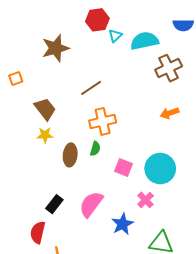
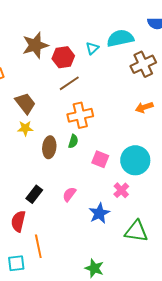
red hexagon: (97, 20) -> (63, 57), moved
cyan triangle: (115, 36) -> (92, 48), moved
pink semicircle: (91, 204) -> (69, 194), size x0.6

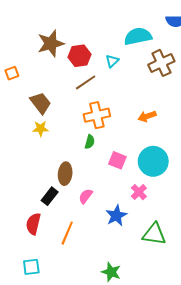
cyan triangle: (92, 48) -> (112, 61), moved
orange arrow: (144, 107) -> (147, 116), moved
brown ellipse: (49, 147) -> (65, 174), moved
orange line: (38, 246) -> (67, 233), moved, turned 35

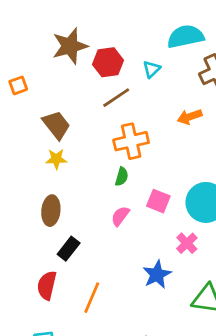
orange arrow: (147, 116) -> (190, 117), moved
brown ellipse: (65, 174) -> (51, 211), moved
pink semicircle: (86, 196) -> (120, 216), moved

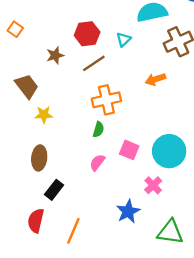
brown star: (70, 46) -> (55, 55), moved, size x0.6
orange square: (18, 85) -> (15, 29), moved, turned -35
brown trapezoid: (56, 125) -> (27, 86), moved

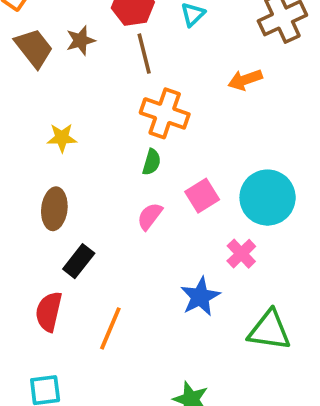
brown line: (94, 63) -> (144, 54), turned -70
brown trapezoid: (27, 86) -> (34, 48), moved
orange cross: (106, 100) -> (165, 113), turned 32
pink square: (129, 150) -> (202, 196), turned 36

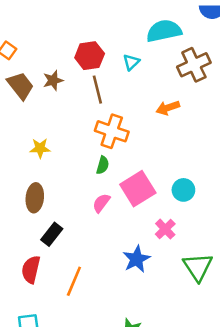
pink square: (202, 196) -> (138, 189), size x1.5
cyan circle: (268, 198) -> (183, 190), size x0.6
green triangle: (269, 330) -> (198, 267), moved, turned 48

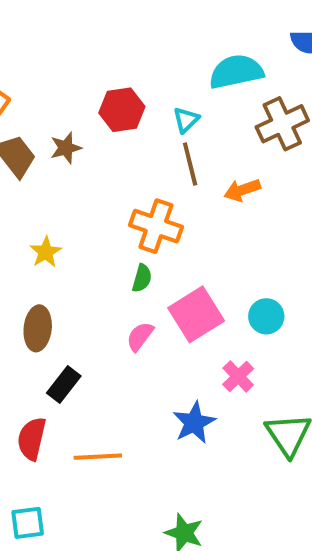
brown line: (97, 90) -> (190, 164), moved
yellow star: (40, 148) -> (46, 252), turned -30
orange line: (74, 281) -> (98, 457), turned 64

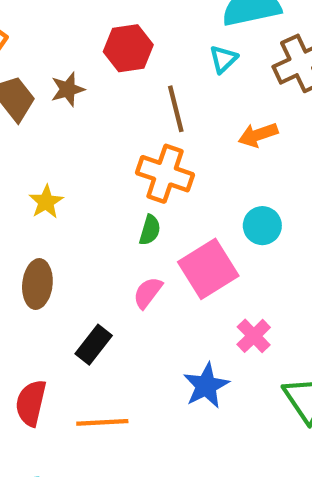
cyan triangle: (186, 120) -> (223, 59), moved
brown line: (190, 164) -> (176, 109), moved
cyan circle: (266, 316) -> (262, 226), moved
black rectangle: (64, 385) -> (94, 345), moved

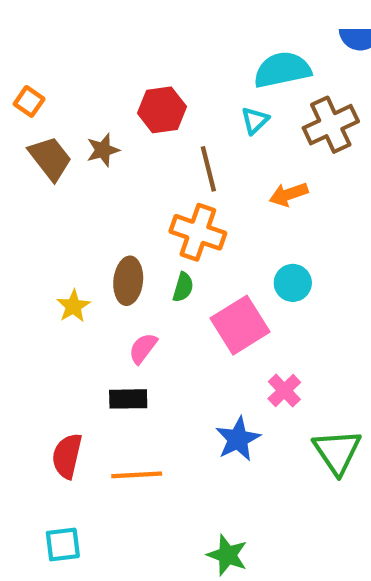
yellow star: (46, 202) -> (73, 306), moved
brown ellipse: (37, 284) -> (128, 281), moved
pink semicircle: (148, 293) -> (143, 348), moved
black rectangle: (94, 345) -> (128, 399), turned 51

